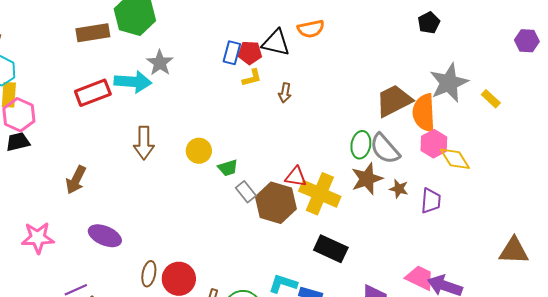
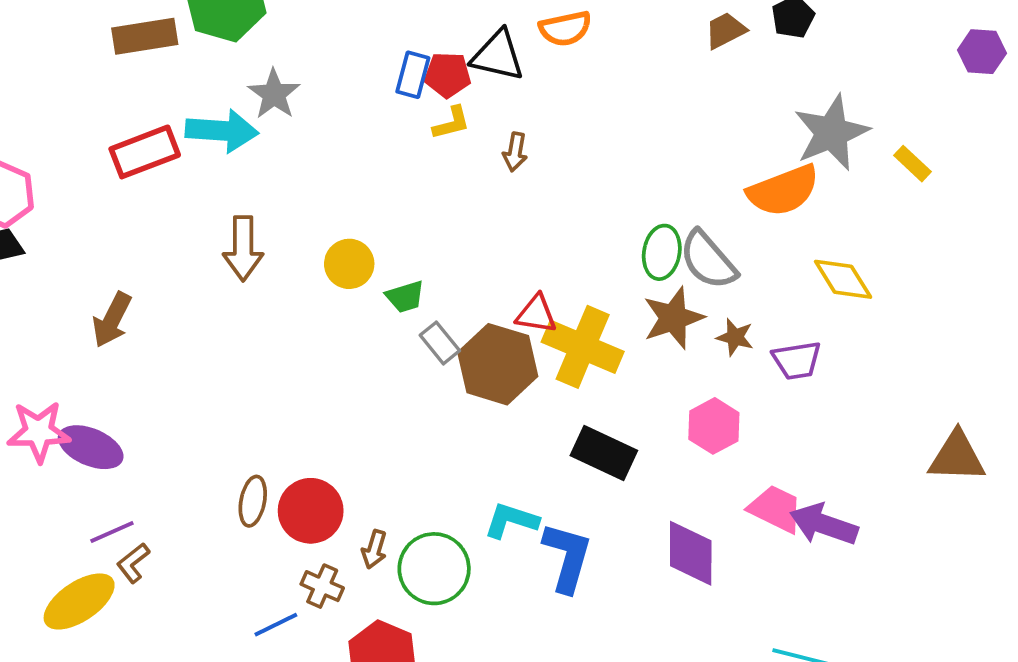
brown trapezoid: (394, 101) -> (725, 30), moved, size x0.6
orange semicircle: (424, 113) -> (783, 191), turned -108
pink hexagon: (434, 144) -> (714, 426), moved
purple trapezoid: (431, 201) -> (797, 360), turned 76
purple ellipse: (105, 236) -> (91, 447), moved

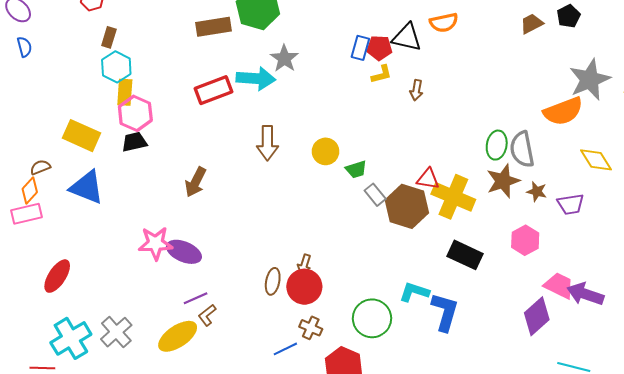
gray semicircle: (708, 260) -> (522, 149), turned 30
brown arrow: (374, 549) -> (304, 264), moved
purple diamond: (691, 553) -> (537, 316), moved, turned 48

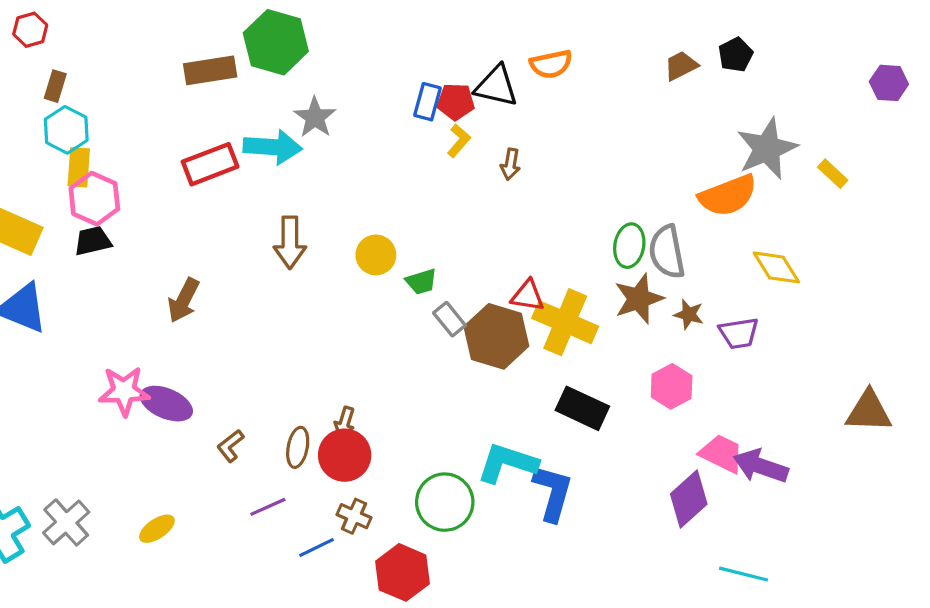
yellow L-shape: (382, 74) -> (459, 141), turned -35
cyan L-shape: (414, 292) -> (507, 463), size x1.4
purple line: (196, 298) -> (268, 507), moved
brown L-shape: (207, 315) -> (230, 446), moved
yellow ellipse: (178, 336) -> (157, 529), size x0.6

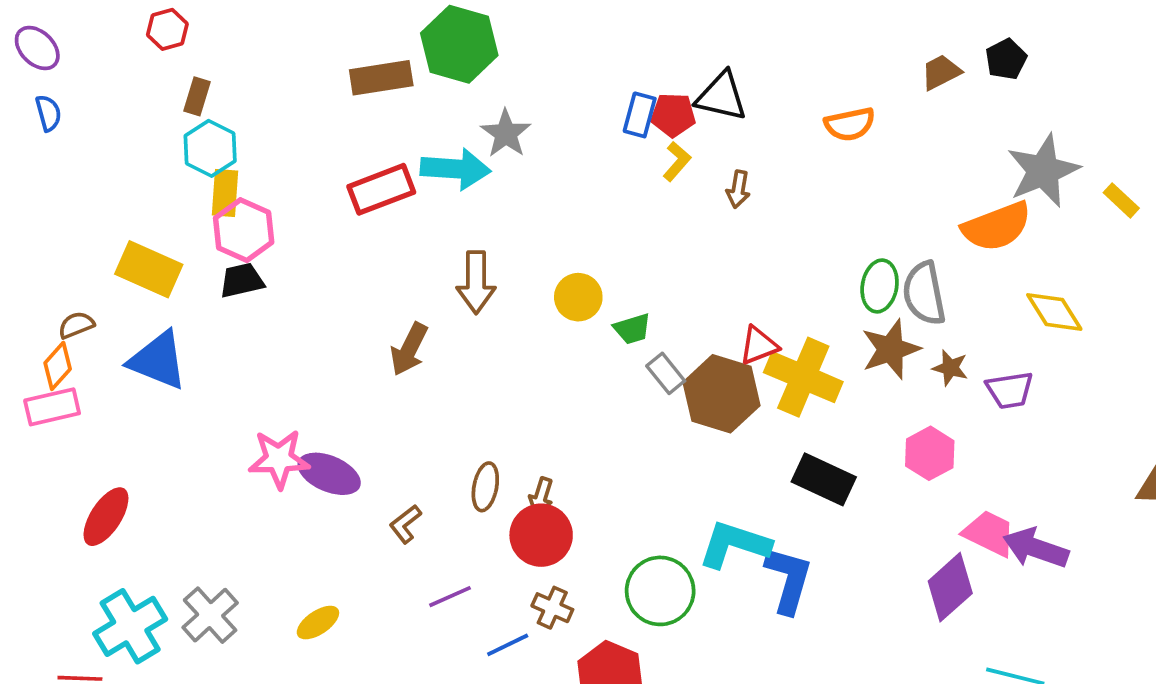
orange semicircle: (551, 64) -> (850, 124), moved
red triangle: (528, 296) -> (759, 345), turned -30
brown arrow: (184, 300) -> (409, 349), moved
brown ellipse: (298, 447) -> (485, 487), moved

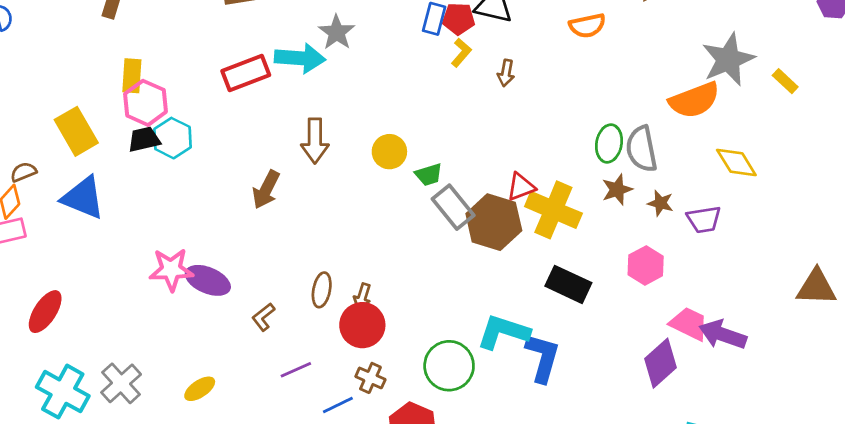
cyan hexagon: (210, 148) -> (173, 138), moved
yellow rectangle: (149, 269) -> (76, 131), turned 36
brown star: (891, 349) -> (617, 190), size x0.7
gray rectangle: (666, 373) -> (453, 207), size x1.5
cyan cross: (130, 626) -> (63, 392), turned -30

